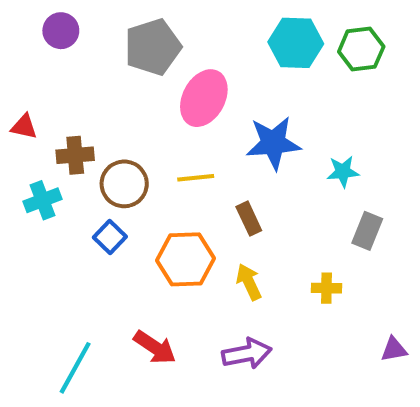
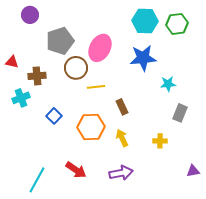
gray pentagon: (153, 47) -> (60, 41), moved
blue star: (273, 143) -> (143, 58), moved
brown circle: (124, 184) -> (76, 68), moved

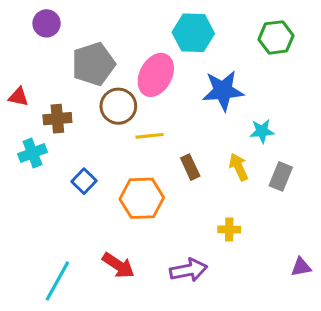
cyan hexagon: (145, 21) -> (193, 33), moved
yellow arrow: (122, 138) -> (239, 167), moved
yellow cross: (160, 141) -> (229, 230), moved

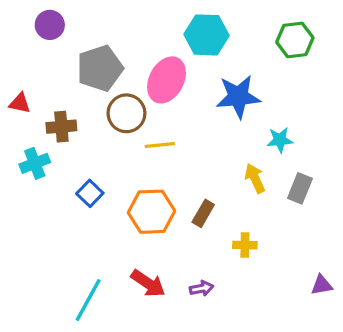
brown rectangle: (190, 167) -> (203, 213), moved, turned 55
red arrow: (118, 265) -> (148, 283), moved
purple arrow: (189, 270) -> (202, 288), size x0.6
cyan line: (57, 281) -> (88, 300), moved

